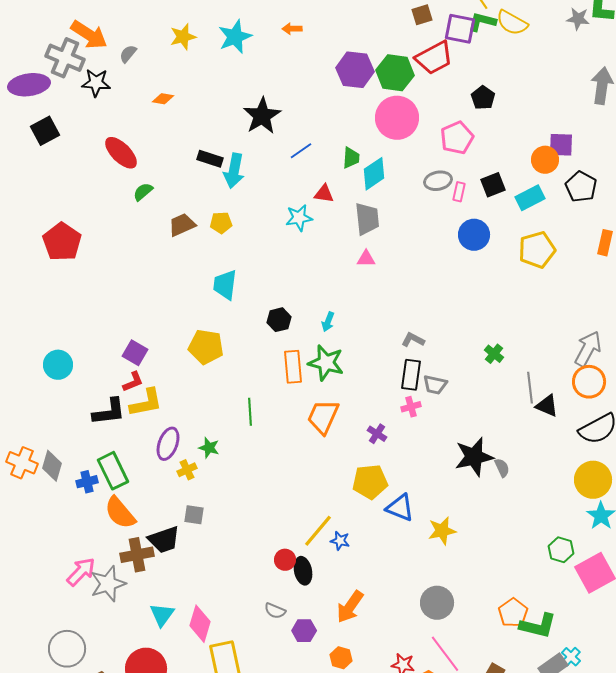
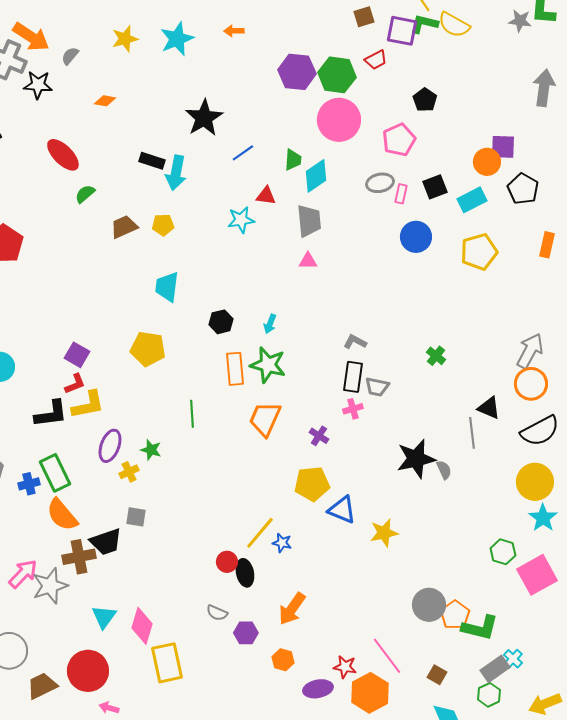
red trapezoid: (434, 58) -> (376, 60), size x0.6
gray line: (530, 388) -> (472, 433), moved
gray circle: (437, 603) -> (429, 605), moved

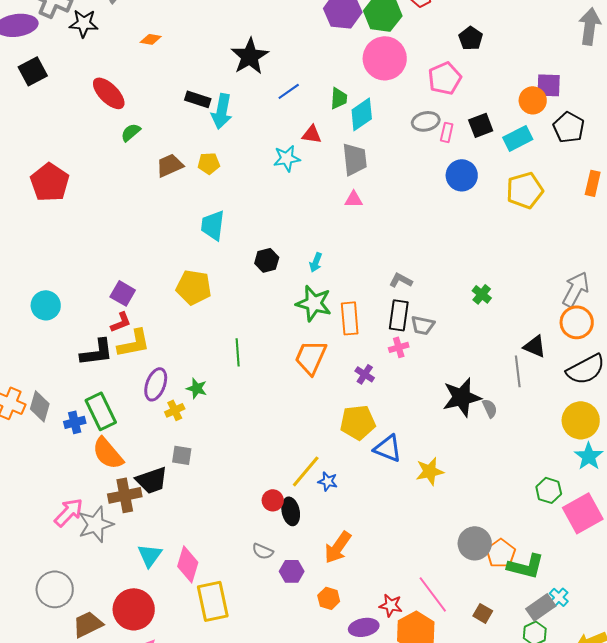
orange rectangle: (235, 369) -> (350, 318), moved

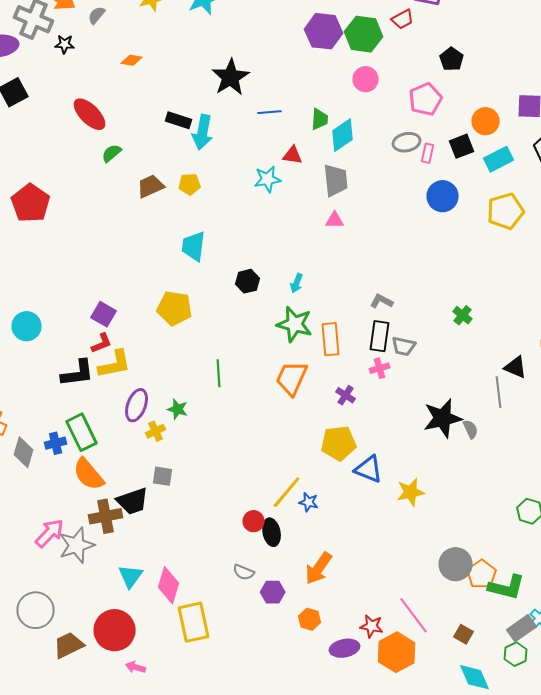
black star: (84, 23) -> (65, 44), size x0.7
pink circle: (385, 58) -> (366, 79), size x0.6
blue line: (289, 91) -> (270, 112), turned 30
orange circle: (533, 100) -> (486, 121), moved
gray diamond: (40, 406) -> (24, 452), moved

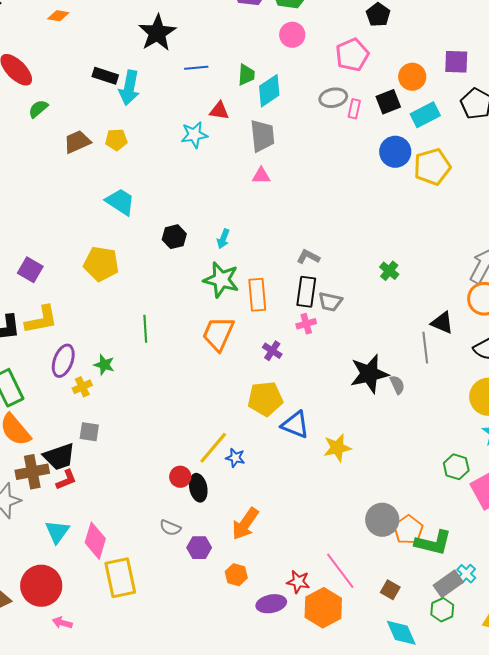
blue circle: (443, 196) -> (395, 152), moved
cyan trapezoid: (194, 246) -> (120, 202), turned 116
red L-shape: (102, 343) -> (66, 480), moved

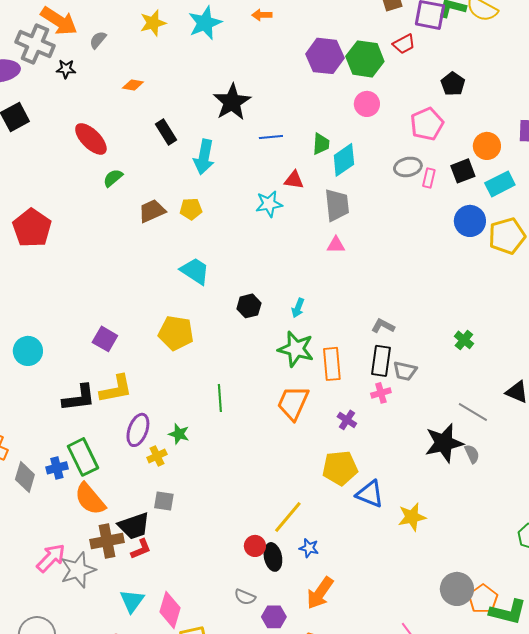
black rectangle: (105, 76) -> (166, 132), moved, turned 40
gray line: (425, 348) -> (473, 412), moved, turned -52
blue star: (235, 458) -> (309, 548), moved

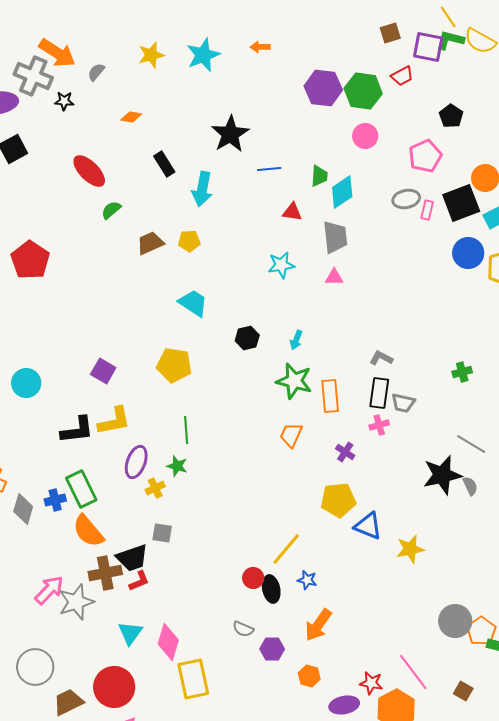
black square: (463, 171) -> (461, 203), size x1.5
cyan star: (269, 204) -> (281, 265), moved
green cross: (464, 340) -> (462, 372), turned 36
green line: (220, 398) -> (186, 430), moved
orange trapezoid: (293, 403) -> (291, 435), size x0.7

